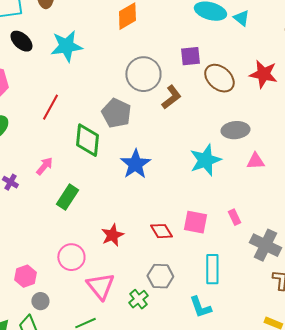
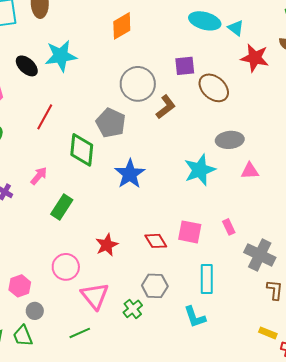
black ellipse: (21, 41) -> (27, 66), moved
red star: (263, 74) -> (255, 58), moved

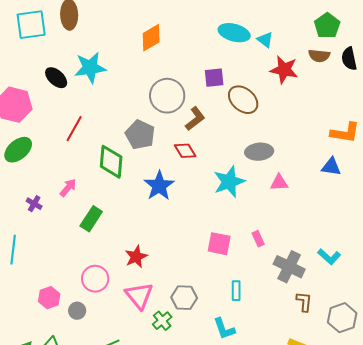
red diamond: (156, 241) -> (185, 151), moved
cyan rectangle: (207, 279) -> (236, 291), size x0.7
pink triangle: (95, 296) -> (139, 296), moved
gray circle: (35, 311) -> (77, 311), moved

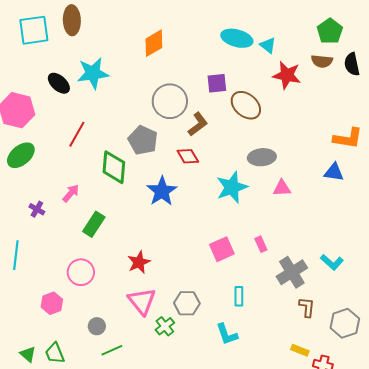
pink square: (219, 244) -> (222, 249), turned -35
gray cross: (289, 267) -> (292, 272), turned 32
pink circle: (95, 279) -> (81, 272), moved
gray circle: (77, 311) -> (97, 326), moved

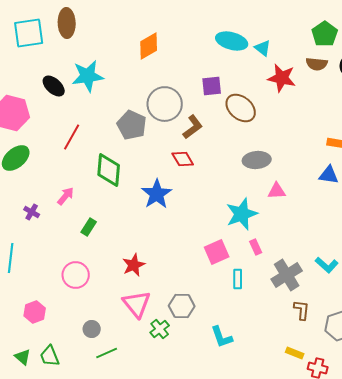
gray pentagon: (143, 140) -> (132, 125), moved
cyan star: (232, 187) -> (242, 214), moved
green rectangle: (94, 224) -> (89, 227), size x0.7
cyan rectangle: (239, 296) -> (238, 279), moved
pink hexagon: (52, 303) -> (35, 312), moved

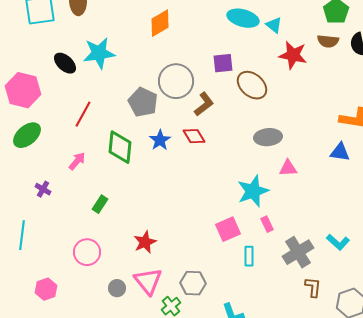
blue star: (157, 194) -> (160, 140), moved, size x0.7
pink arrow: (66, 196) -> (77, 161), moved
gray circle: (92, 329) -> (117, 288), moved

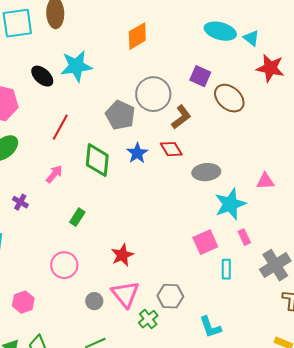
purple square: (223, 63) -> (200, 76), turned 30
gray ellipse: (268, 137) -> (206, 172), moved

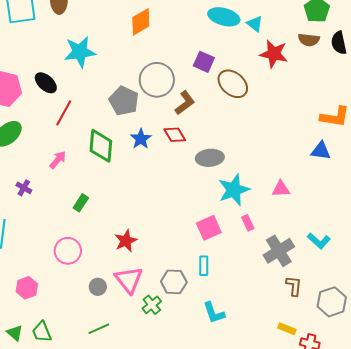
black ellipse: (42, 76) -> (46, 83), moved
pink triangle: (265, 181) -> (281, 189), moved
cyan rectangle: (226, 269) -> (204, 266), moved

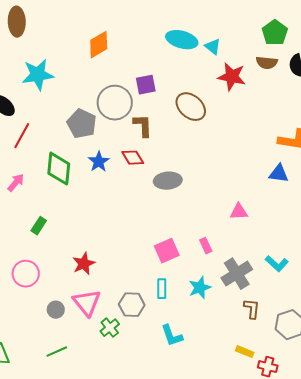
purple square: (204, 62) -> (146, 85), moved, turned -35
brown L-shape: (185, 103) -> (143, 126), turned -55
cyan star: (234, 190) -> (200, 288), moved, size x0.7

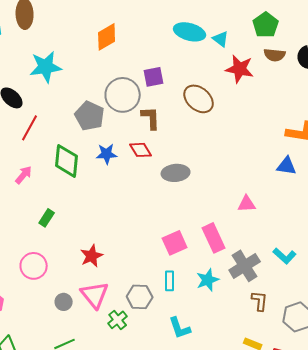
green pentagon: (275, 33) -> (266, 25), moved
blue star: (99, 162) -> (107, 154), turned 30
pink rectangle: (206, 246) -> (214, 238), size x1.8

